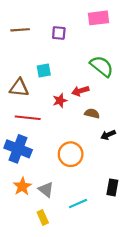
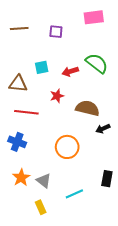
red arrow: (80, 91) -> (70, 71), moved
brown semicircle: (92, 113) -> (88, 108), size x1.6
blue cross: (18, 149) -> (17, 142), size x0.7

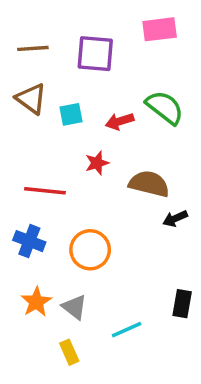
purple square: (56, 32) -> (95, 54), size x1.6
brown triangle: (18, 84) -> (31, 99), moved, turned 30
orange circle: (67, 147) -> (90, 250), moved

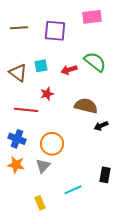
brown triangle: (31, 99) -> (18, 73), moved
red star: (97, 163) -> (47, 94), moved
orange star: (36, 302) -> (16, 165), moved, turned -30
gray triangle: (74, 307) -> (43, 166), moved, turned 35

